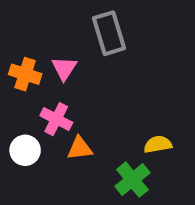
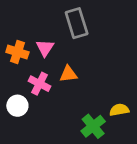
yellow semicircle: (158, 144) -> (119, 110), moved
orange triangle: (80, 148) -> (68, 74), moved

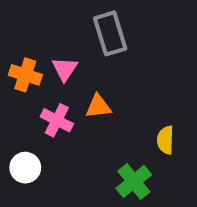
white circle: (17, 106) -> (25, 168), moved
yellow semicircle: (119, 110) -> (165, 140), moved, turned -78

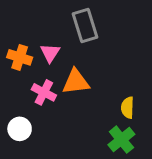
orange triangle: (98, 106) -> (76, 82), size x1.4
green cross: (134, 181) -> (121, 140), moved

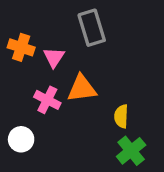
orange cross: (20, 57) -> (21, 47), moved
yellow semicircle: (128, 108) -> (121, 116), moved

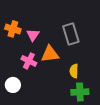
gray rectangle: (92, 28) -> (71, 34), moved
green cross: (131, 151) -> (80, 92), turned 36

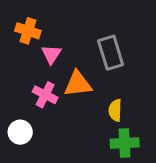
orange cross: (13, 29) -> (28, 31), moved

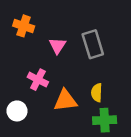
pink triangle: (51, 54) -> (58, 46), moved
orange triangle: (78, 84) -> (65, 100), moved

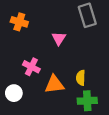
gray rectangle: (93, 44) -> (87, 15), moved
pink triangle: (58, 46) -> (59, 38), moved

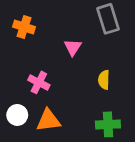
yellow semicircle: (81, 78) -> (104, 80), moved
orange triangle: (54, 84) -> (48, 120), moved

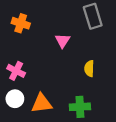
pink cross: (39, 82) -> (16, 71), moved
green cross: (108, 124) -> (80, 107), moved

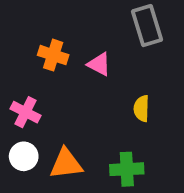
orange cross: (21, 23) -> (53, 55), moved
pink triangle: (63, 41) -> (99, 64), turned -35

